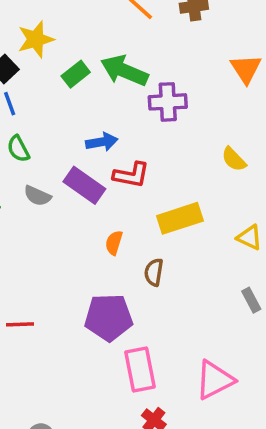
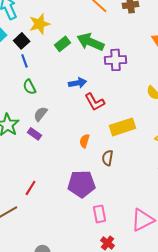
red L-shape: (131, 175) -> (95, 102), turned 50
purple rectangle: (84, 185) -> (35, 134), moved, size x0.6
gray semicircle: (37, 196) -> (41, 114), turned 105
red line: (20, 324) -> (31, 188), turned -56
pink rectangle: (140, 370) -> (100, 214), size x0.7

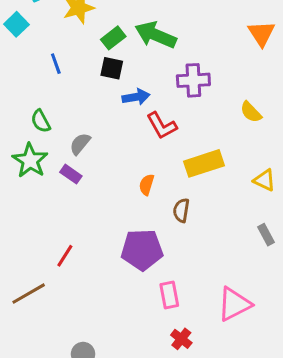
black square: (22, 41) -> (112, 68), moved, turned -35
purple cross: (116, 60) -> (193, 80), moved
green semicircle: (30, 87) -> (41, 121), moved

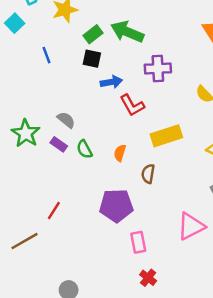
green semicircle: (41, 121) -> (84, 149), moved
gray semicircle: (80, 144) -> (66, 120), turned 90
pink triangle: (234, 304) -> (191, 226), moved

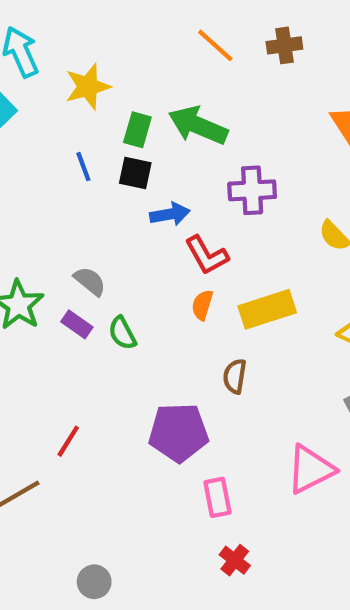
green rectangle: (93, 34) -> (137, 130), turned -36
blue line: (47, 55) -> (83, 167), moved
orange semicircle: (120, 153) -> (202, 305), moved

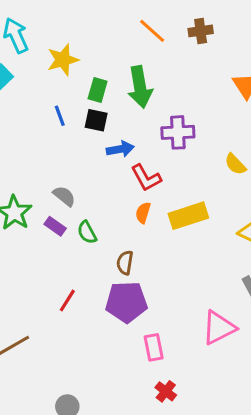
green arrow: (198, 125) -> (140, 87), turned -123
brown semicircle: (235, 376) -> (125, 263), moved
red line: (68, 441) -> (67, 300), moved

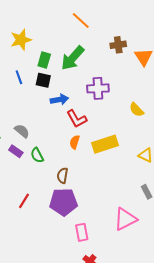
brown cross: (201, 31) -> (118, 45), moved
green arrow: (140, 87) -> (73, 58), turned 52

